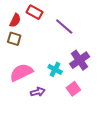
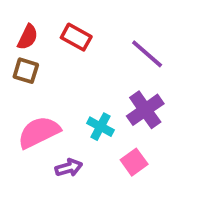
red rectangle: (35, 12) -> (76, 37), moved
purple line: (64, 26) -> (147, 54), moved

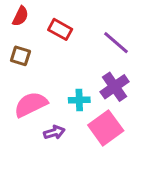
red semicircle: (28, 37) -> (20, 16), moved
cyan cross: (100, 127) -> (79, 100), turned -30
pink square: (134, 162) -> (106, 128), size x1.6

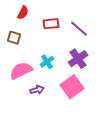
red semicircle: (20, 16) -> (23, 13), moved
red rectangle: (60, 29) -> (51, 24), moved, turned -35
cyan cross: (79, 100) -> (47, 62), moved, turned -32

